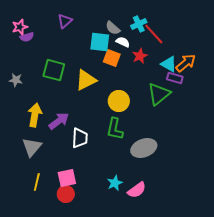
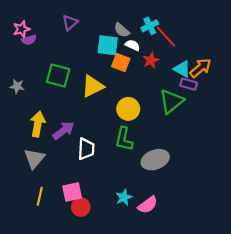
red circle: (66, 194) -> (81, 207), moved

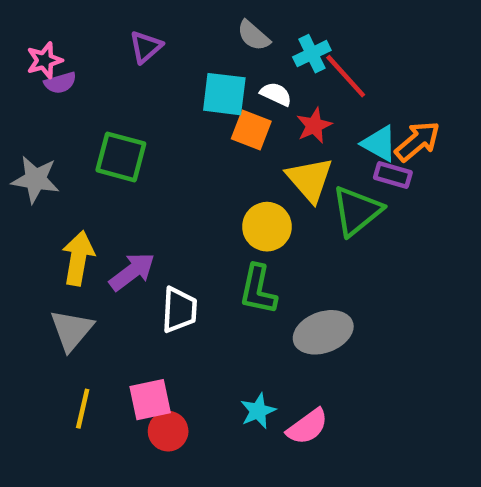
gray semicircle: (122, 30) -> (253, 36), moved
gray star: (17, 86) -> (35, 179), size x1.5
yellow triangle: (93, 86) -> (310, 179), moved, turned -45

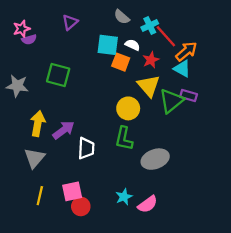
orange arrow: (418, 141) -> (186, 51), moved
purple rectangle: (393, 175) -> (189, 95), moved

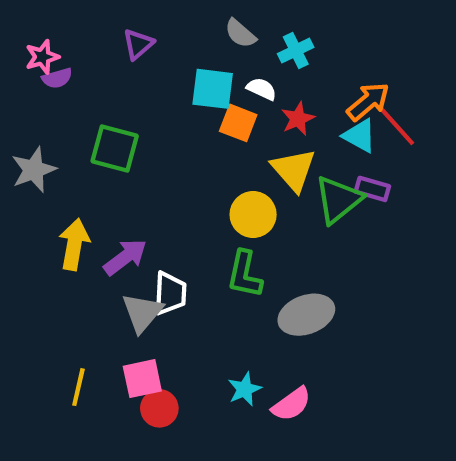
red line: (166, 36) -> (396, 125), moved
gray star: (17, 86) -> (34, 170), turned -30
gray triangle: (34, 158) -> (142, 313), moved

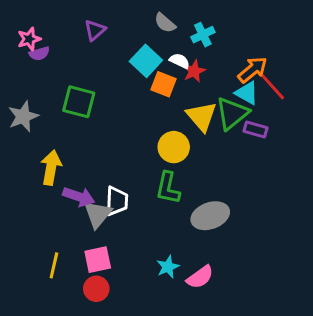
cyan square: (213, 89) -> (146, 61), turned 36
red star: (298, 119) -> (194, 71), moved
green triangle: (338, 200) -> (232, 113), moved
purple arrow: (125, 257) -> (79, 197), moved, turned 56
red circle: (159, 408) -> (96, 289), moved

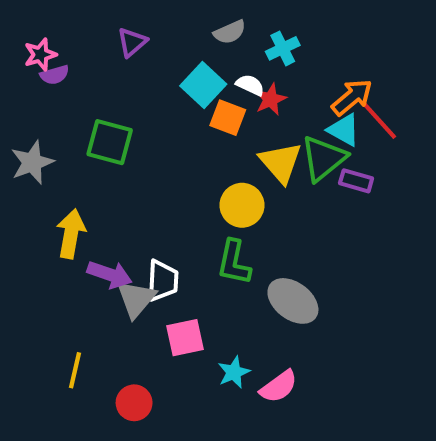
gray semicircle: (165, 23) -> (230, 32), turned -65
gray ellipse: (210, 216) -> (293, 301), turned 57
pink square: (98, 260) -> (185, 338), moved

